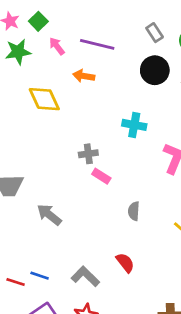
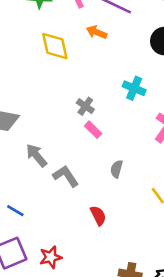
gray cross: (88, 154) -> (85, 106), turned 30
gray L-shape: (85, 276) -> (66, 176), moved

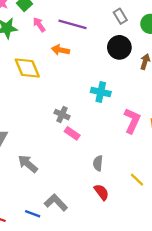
gray L-shape: (66, 176) -> (56, 202), moved
blue line: (15, 211) -> (33, 214), moved
red semicircle: (98, 216) -> (101, 192), moved

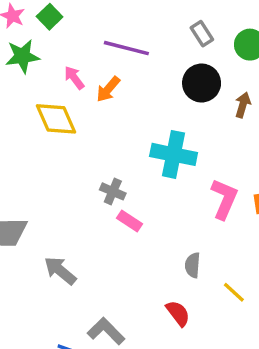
pink arrow: (39, 25) -> (74, 78), moved
orange arrow: (60, 50) -> (108, 89), turned -60
cyan cross: (101, 92) -> (174, 154), size x1.4
gray semicircle: (98, 163) -> (193, 265), moved

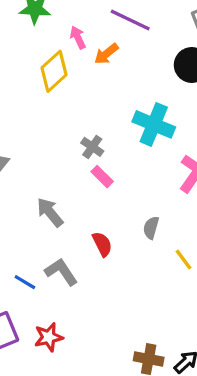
yellow diamond: (56, 119) -> (54, 71), turned 60
gray arrow: (60, 271) -> (50, 212), moved
red semicircle: (178, 313) -> (102, 244), moved

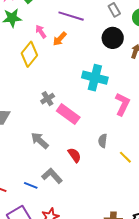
gray cross: (92, 147) -> (48, 99), moved, turned 32
pink rectangle: (102, 177) -> (68, 114), size x1.6

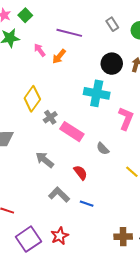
black circle: (113, 38) -> (112, 64), moved
yellow diamond: (29, 54) -> (32, 99), moved
gray semicircle: (103, 141) -> (103, 149), moved, turned -48
blue line: (31, 185) -> (87, 204), moved

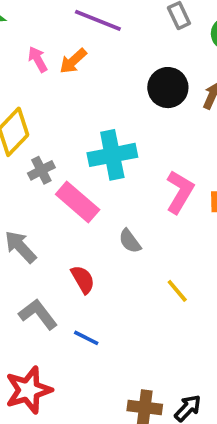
pink arrow: (40, 50) -> (38, 59), moved
cyan cross: (97, 93) -> (112, 155), moved, turned -30
red star: (60, 236) -> (28, 390), size x1.4

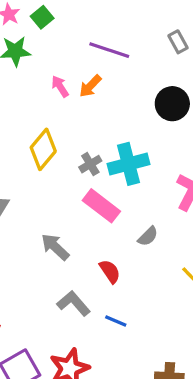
gray cross: (41, 170) -> (90, 164), moved
gray semicircle: (130, 241) -> (148, 236), turned -95

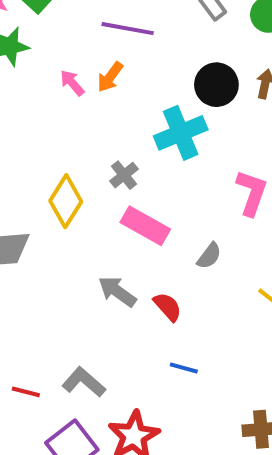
yellow diamond: (43, 149) -> (66, 201), moved
cyan cross: (129, 164) -> (181, 133), moved
gray arrow: (55, 247) -> (117, 291), moved
gray L-shape: (74, 303) -> (84, 382), moved

